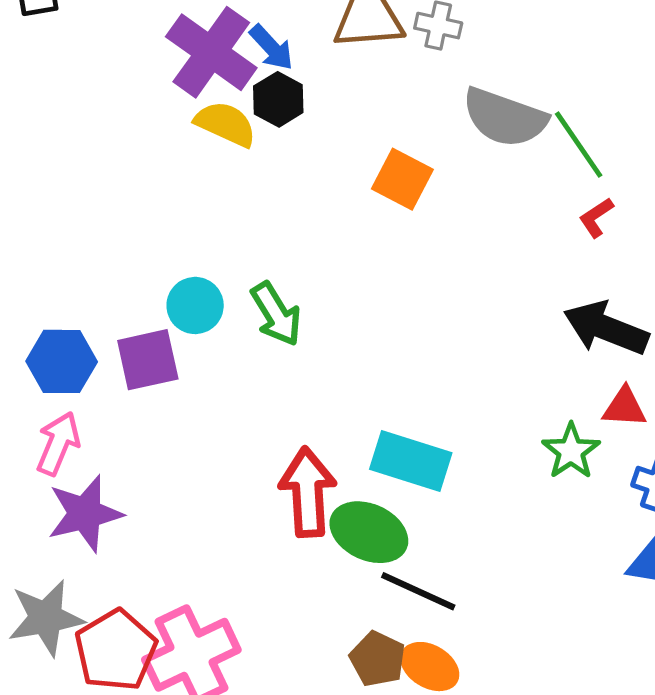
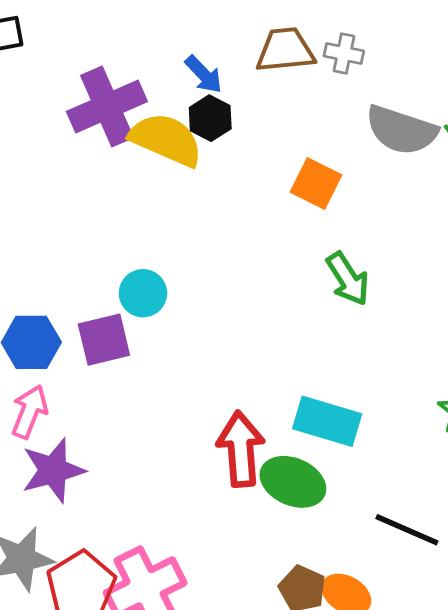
purple cross: (211, 52) -> (107, 106), moved, turned 32
yellow semicircle: (226, 124) -> (166, 140), size x1.4
green arrow: (276, 314) -> (348, 279), moved
black line: (418, 591) -> (407, 530), moved

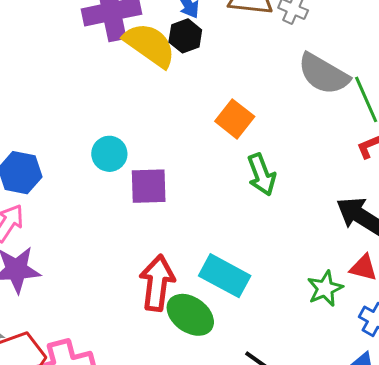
orange square: (316, 183) -> (235, 119), moved
purple square: (104, 340) -> (149, 186), moved

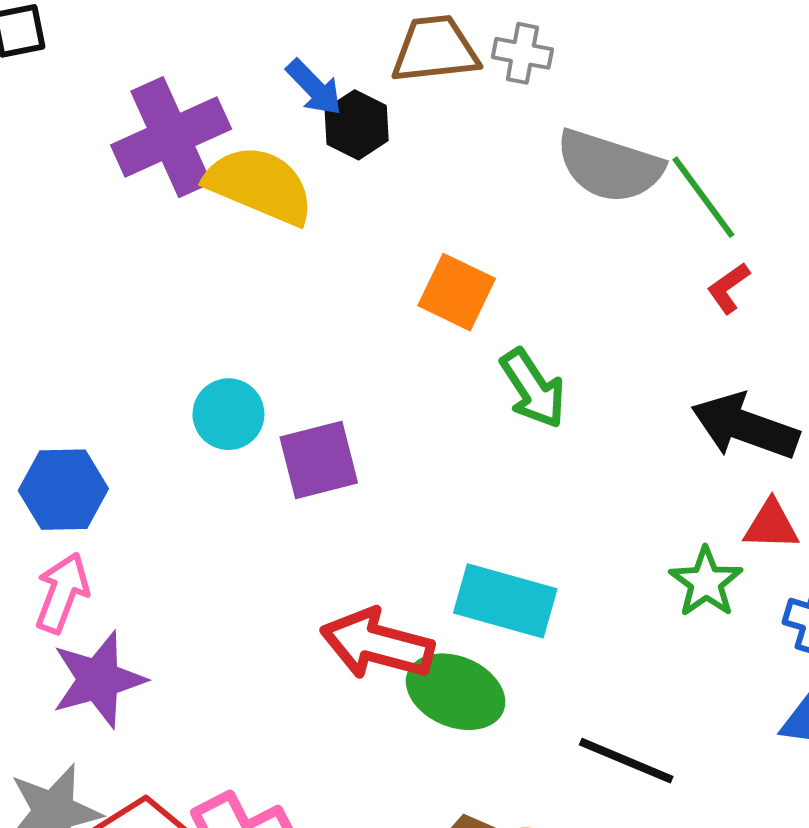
black hexagon: (185, 36) -> (357, 125), moved
red arrow: (157, 283) -> (377, 644), turned -70

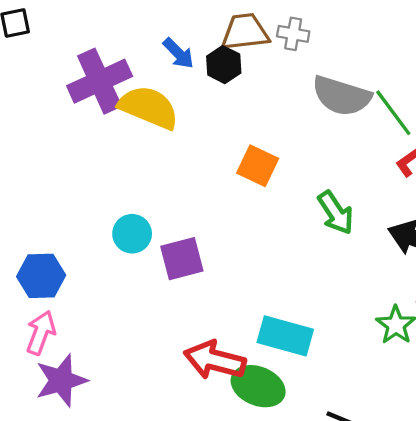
black hexagon: (357, 125) -> (224, 65), moved
green arrow: (533, 389) -> (336, 213), moved

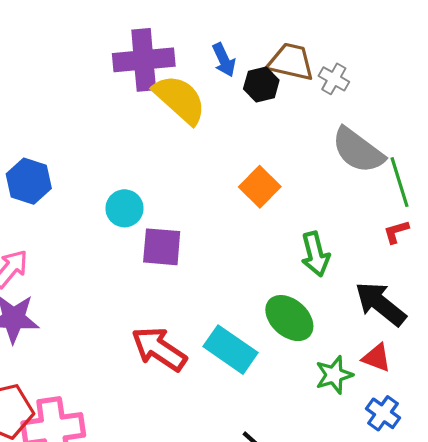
blue hexagon: (41, 276) -> (29, 181), moved
green ellipse: (258, 386) -> (289, 318), moved

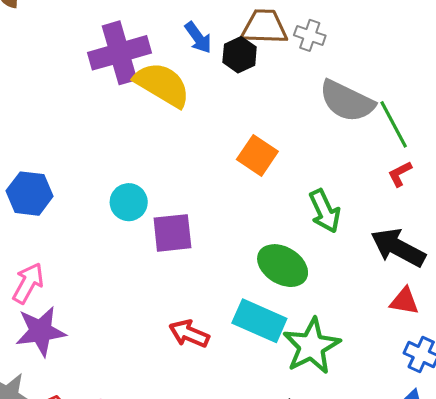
green ellipse: (289, 318) -> (283, 266), moved
red arrow: (159, 349) -> (189, 334), size x0.7
green star: (334, 375) -> (312, 346), moved, size x1.5

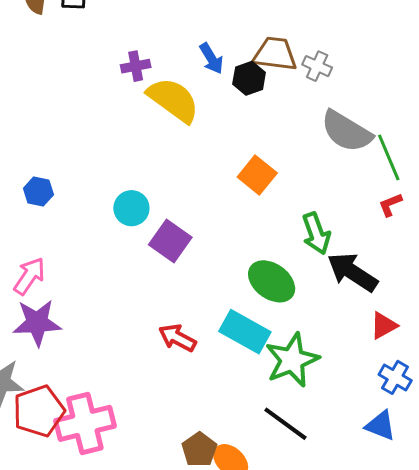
purple cross: (119, 53) -> (136, 66), size x0.5
blue hexagon: (30, 194) -> (38, 191), size x0.7
purple square: (172, 233) -> (170, 241), turned 36
black arrow: (398, 248) -> (352, 272), moved
red triangle: (404, 301) -> (384, 326), turned -44

